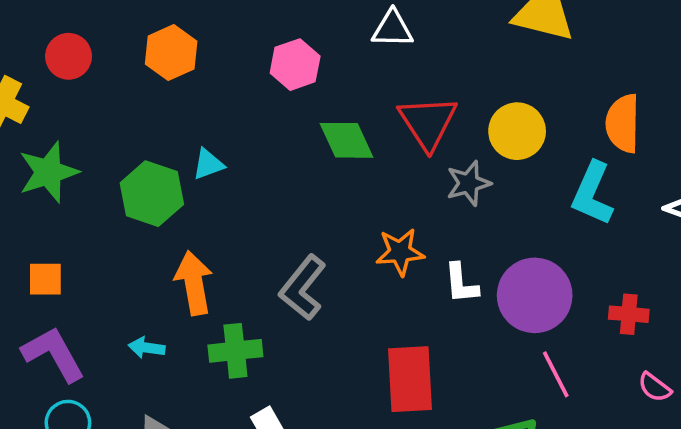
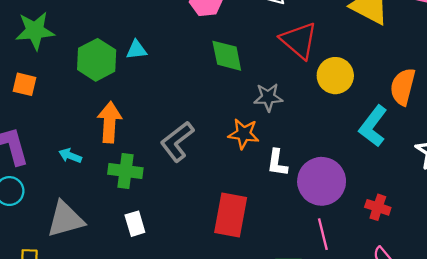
red triangle: (428, 123) -> (299, 40), moved, turned -30
gray star: (468, 183) -> (268, 97), moved
orange square: (45, 279) -> (24, 84), moved

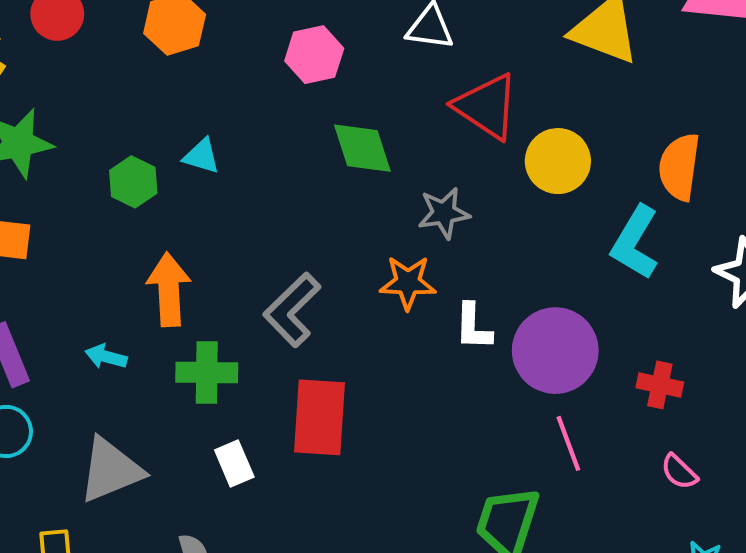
cyan triangle: (136, 50) -> (202, 156), turned 30
green hexagon: (97, 60) -> (133, 182), size x0.7
red rectangle: (231, 215) -> (319, 417), moved

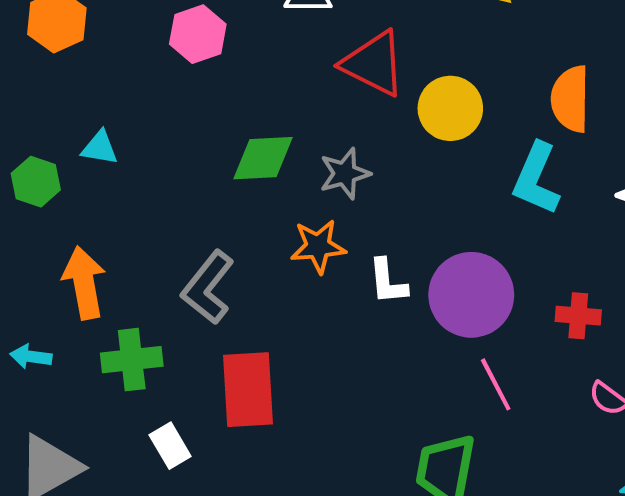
green diamond: (362, 148) -> (263, 158), moved, turned -68

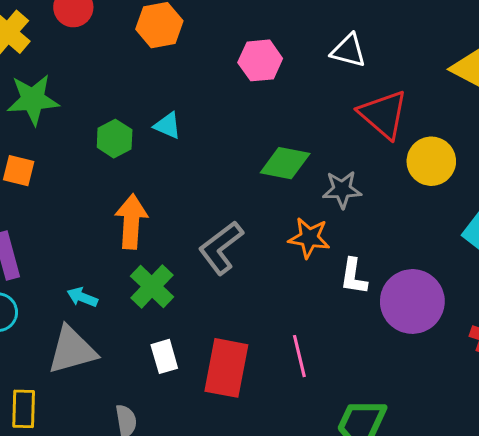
cyan arrow: (31, 357) -> (82, 297), moved
green cross: (132, 360) -> (152, 286), turned 36
pink line: (496, 384) -> (299, 356), moved
red rectangle: (248, 390) -> (226, 368), moved

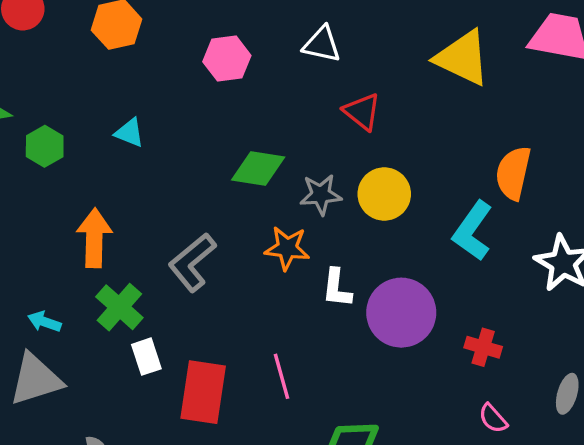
red triangle: (383, 114) -> (362, 112), size x0.7
green hexagon: (115, 139) -> (45, 146), moved
yellow circle: (431, 161) -> (384, 194), moved
white rectangle: (164, 356) -> (146, 357), moved

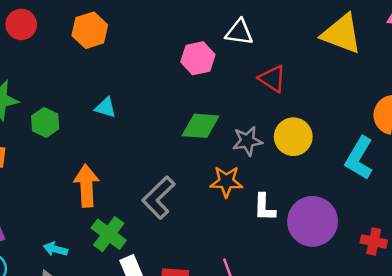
pink hexagon: (227, 59) -> (198, 58), moved

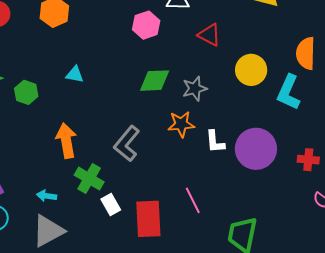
yellow circle: (293, 137) -> (251, 70), moved

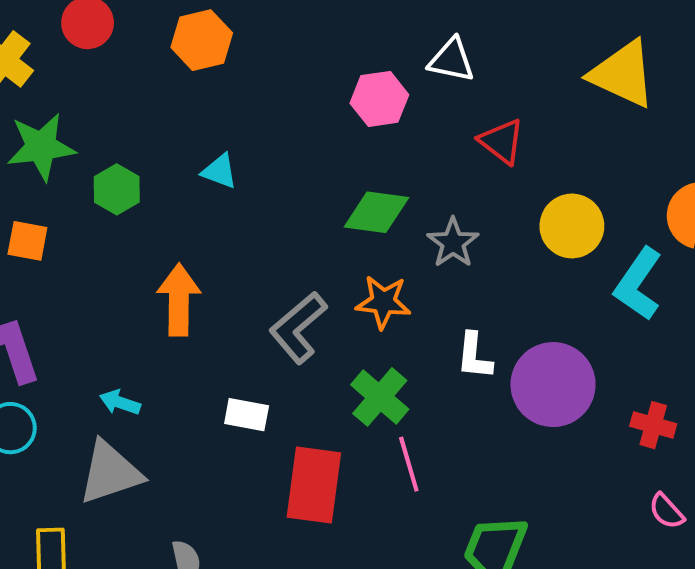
gray star: (195, 89) -> (453, 243), turned -30
orange star: (181, 124) -> (383, 302), moved
green cross: (89, 179) -> (380, 397), moved
white rectangle: (111, 204) -> (247, 415), moved, turned -60

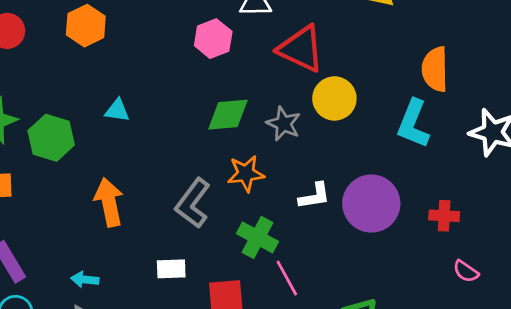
red triangle: (502, 141) -> (301, 49), size x1.5
green hexagon: (117, 189) -> (51, 138), size x1.4
yellow circle: (572, 226) -> (334, 98), moved
white L-shape: (474, 356) -> (314, 196), turned -92

